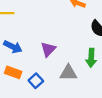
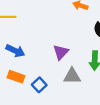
purple triangle: (48, 49) -> (61, 52), moved

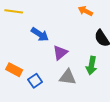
blue arrow: (15, 51) -> (40, 34), moved

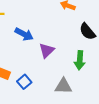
gray triangle: (68, 77) -> (63, 86), moved

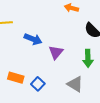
gray triangle: (63, 86) -> (75, 84), turned 36

